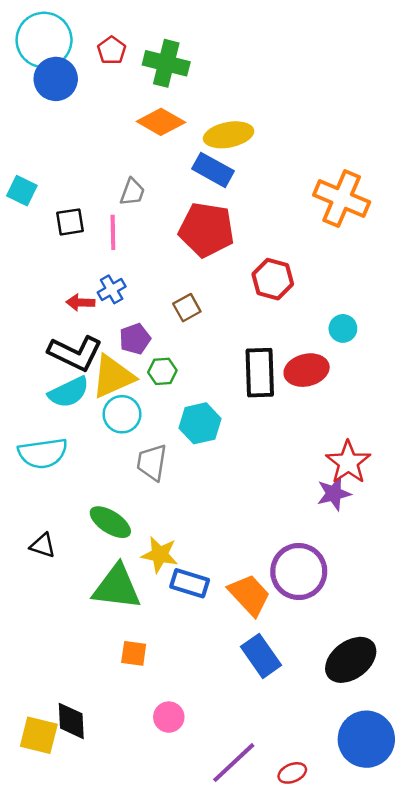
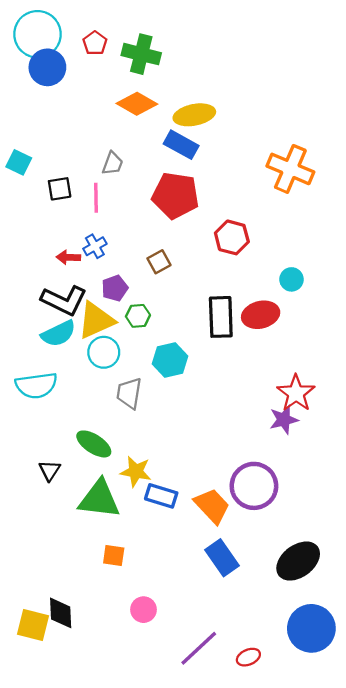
black triangle: (43, 546) -> (50, 470), moved, turned 45

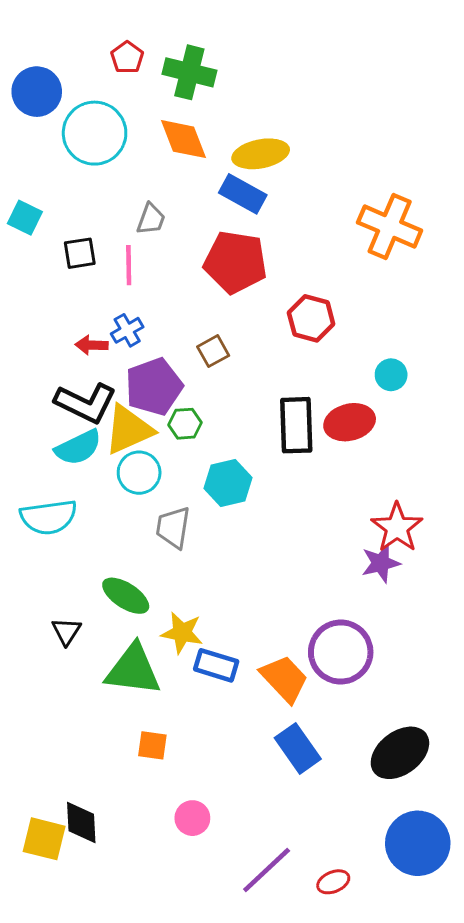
cyan circle: (37, 34) -> (95, 133), moved
blue circle: (47, 67) -> (37, 92), moved
orange diamond: (137, 104) -> (184, 139), turned 39
purple pentagon: (115, 288) -> (154, 387), size x1.6

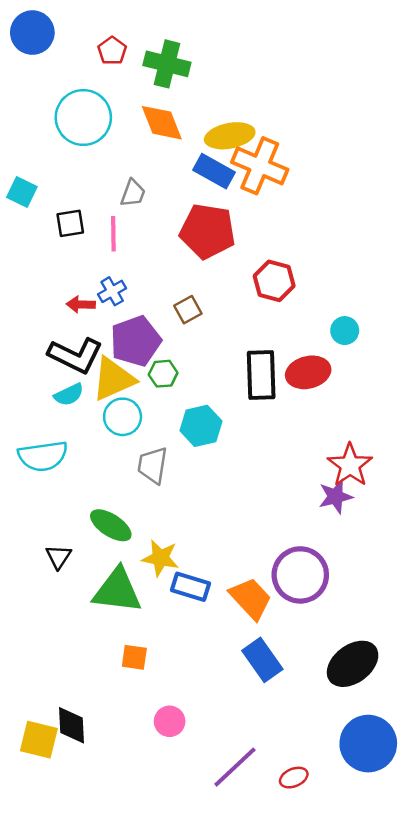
blue circle: (37, 92) -> (32, 33), moved
orange cross: (390, 227) -> (260, 166), moved
cyan semicircle: (78, 447) -> (69, 395), size x0.7

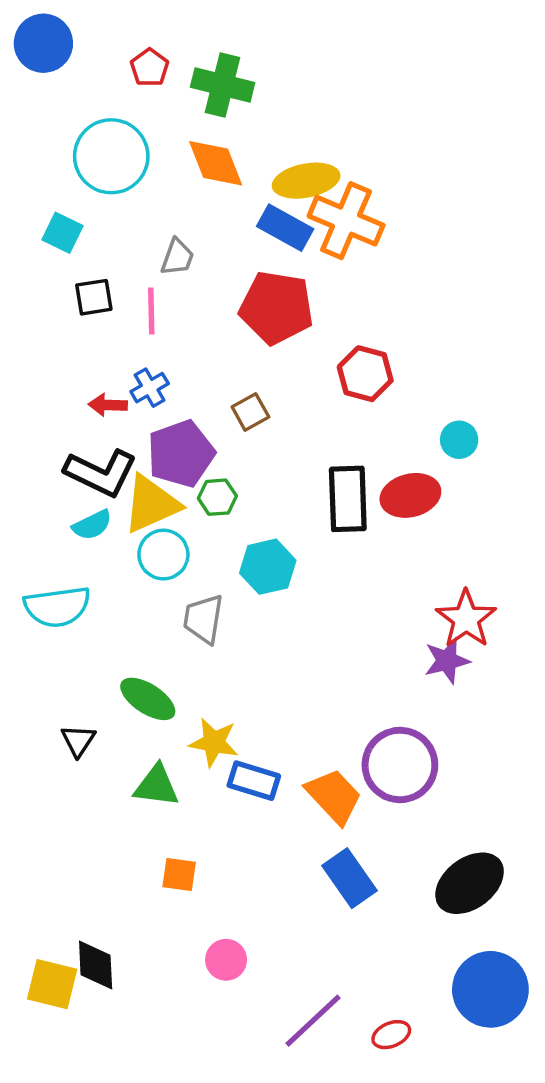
cyan square: (22, 192) -> (63, 233), moved
green triangle: (117, 591) -> (156, 786), size x0.7

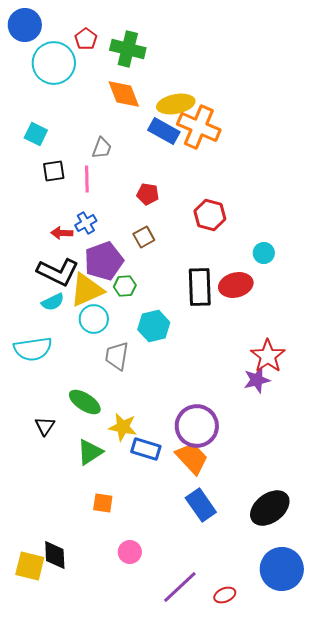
cyan circle: (111, 156) -> (54, 63), moved
red pentagon: (276, 308) -> (148, 194), moved, size x0.5
purple circle: (400, 765) -> (197, 426), moved
green triangle: (156, 786) -> (90, 452), turned -40

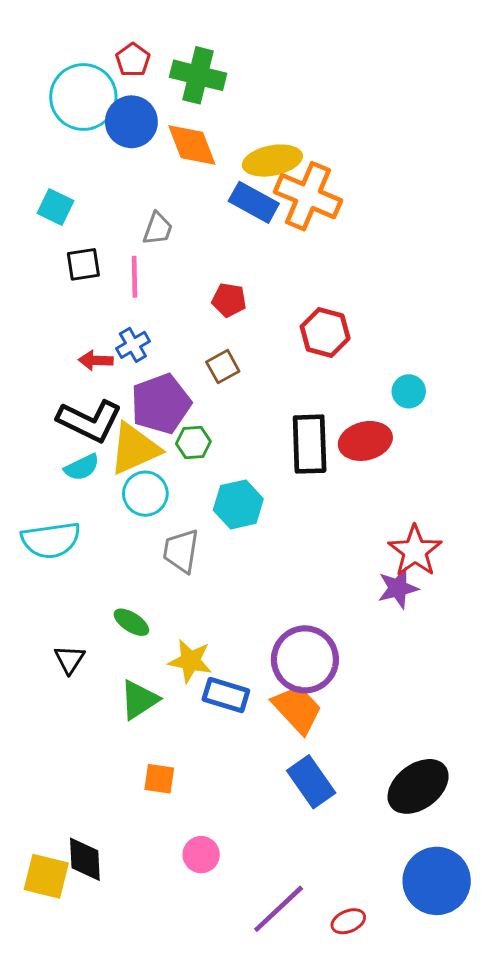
blue circle: (25, 25) -> (131, 122), moved
green ellipse: (85, 402) -> (131, 622), size x0.7

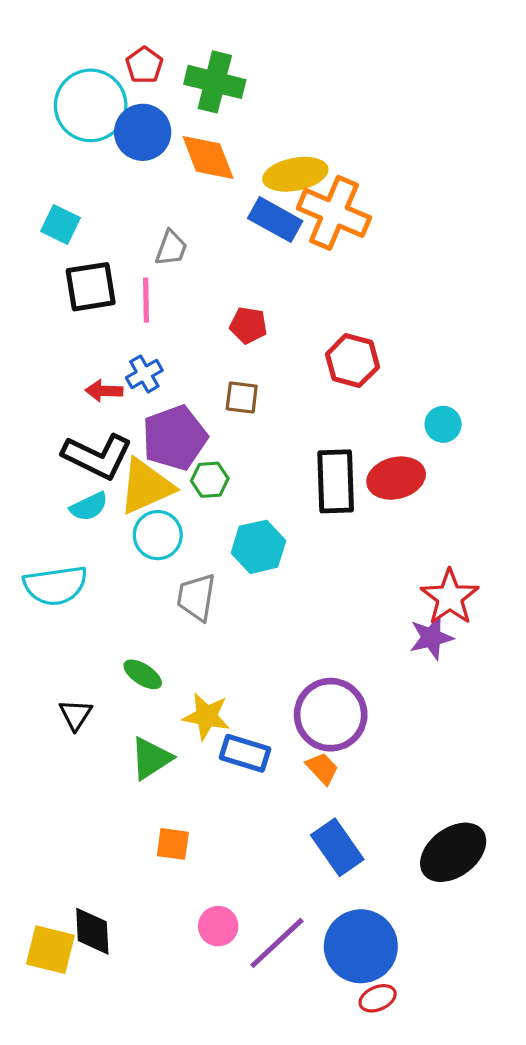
black square: (83, 264) -> (91, 287), size x1.4
brown square: (223, 367) -> (242, 397), turned 36
orange trapezoid: (297, 709) -> (322, 768), size x0.6
blue circle: (437, 881) -> (361, 946), moved
purple line: (279, 909) -> (277, 943), moved

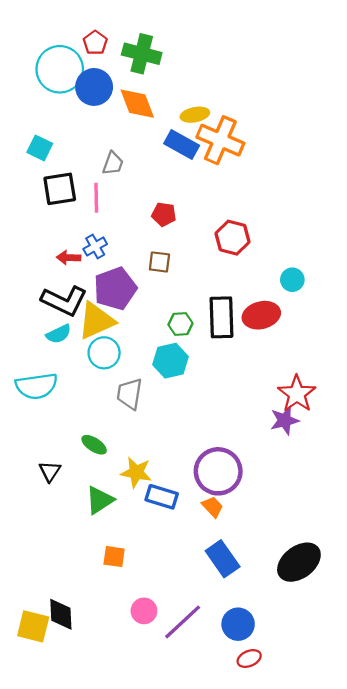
yellow ellipse: (295, 174) -> (195, 115), size x0.7
green hexagon: (210, 480) -> (180, 324), moved
blue circle: (361, 946) -> (238, 624), size x0.7

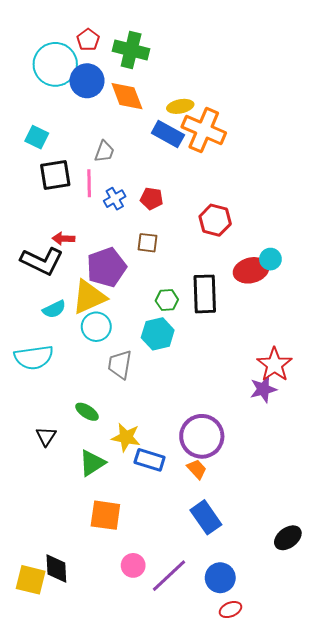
blue cross: (95, 246) -> (115, 199), moved
black L-shape: (64, 301) -> (42, 261), moved
red ellipse: (261, 315) -> (251, 270), moved
orange square: (114, 557) -> (105, 515), size x1.5
black ellipse: (299, 562) -> (288, 538), moved, size x0.7

